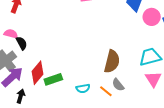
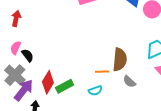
pink semicircle: (11, 34) -> (16, 48), turned -72
orange line: (106, 91) -> (102, 72), moved, turned -32

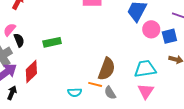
orange line: (102, 72) -> (95, 84), moved
green rectangle: (65, 86) -> (52, 42), moved

